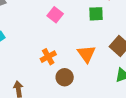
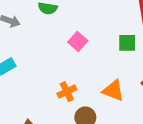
orange triangle: (87, 54) -> (113, 90), turned -36

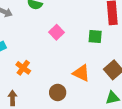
orange cross: (67, 92) -> (23, 68), moved, turned -32

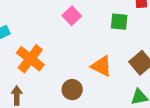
orange cross: (23, 68) -> (30, 59), size x1.5

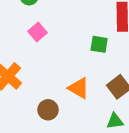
pink square: (72, 16) -> (37, 32), moved

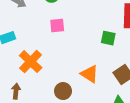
pink square: (37, 32) -> (57, 25), turned 32

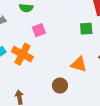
orange cross: (31, 62) -> (22, 54), moved

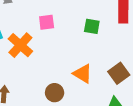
green square: (86, 29) -> (92, 26), moved

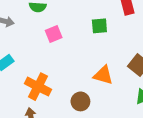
orange cross: (20, 45) -> (38, 87), moved

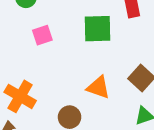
green square: (99, 26) -> (97, 29), size x1.5

